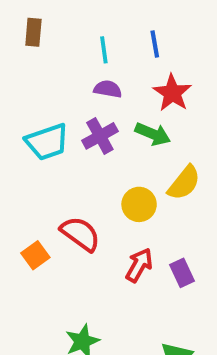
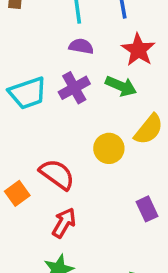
red arrow: (139, 265) -> (64, 223), moved

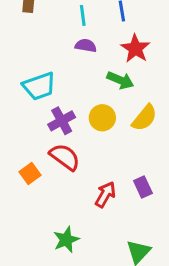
purple cross: (74, 88) -> (62, 121), moved
yellow circle: (109, 148) -> (102, 118), moved
red arrow: (64, 223) -> (105, 195), moved

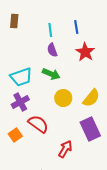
purple semicircle: (86, 46) -> (52, 50), turned -120
green arrow: (120, 80) -> (51, 74), moved
purple cross: (62, 121) -> (20, 102), moved
purple rectangle: (143, 187) -> (90, 129), moved, size x1.6

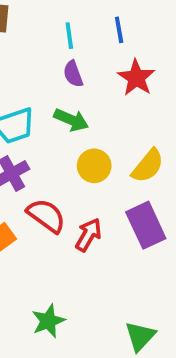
red arrow: (65, 149) -> (88, 235), moved

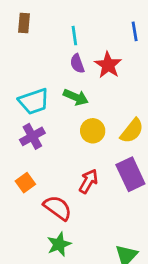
blue line: (119, 30) -> (135, 31), moved
red star: (136, 78) -> (108, 65), moved
red semicircle: (46, 216) -> (58, 208), moved

